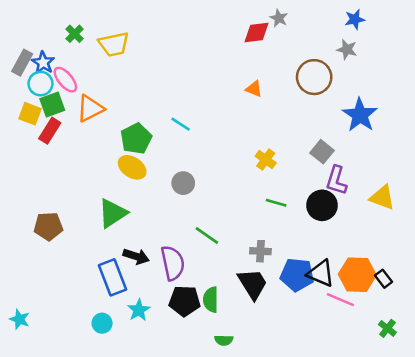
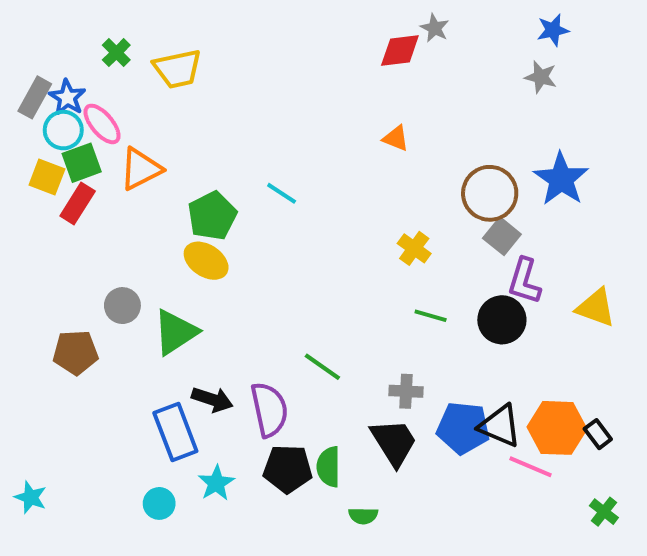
brown circle: (314, 77) -> (490, 193), moved
gray circle: (183, 183) -> (122, 306), moved
green semicircle: (224, 340) -> (363, 516), moved

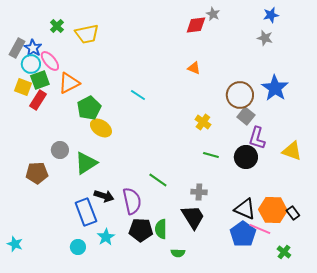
green pentagon: (212, 216) -> (89, 108), moved
blue pentagon: (463, 428) -> (243, 234), moved, turned 30
green cross: (604, 512) -> (284, 252), moved

